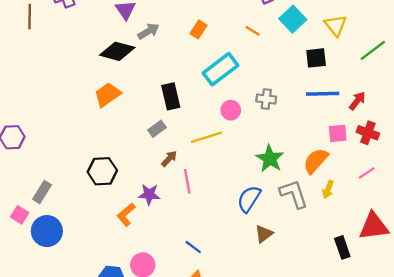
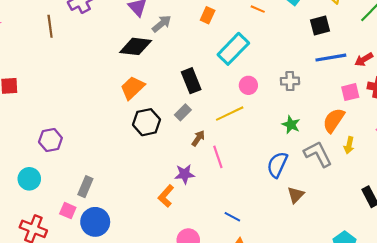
gray cross: (266, 99) -> (290, 81), moved
red arrow: (357, 101) -> (364, 59), turned -150
green star: (270, 159) -> (291, 125), size x0.7
black hexagon: (102, 171) -> (147, 122), moved

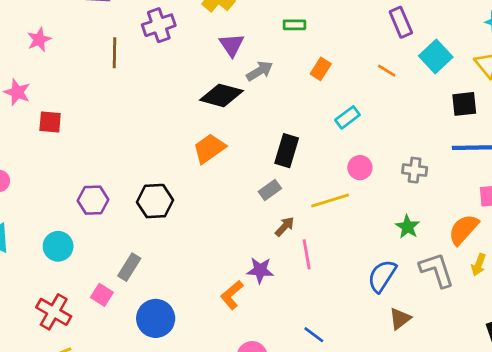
cyan rectangle: (233, 49) -> (347, 117), size x0.6
black rectangle: (191, 81) -> (287, 151), turned 30
black hexagon: (147, 122) -> (155, 201), moved
blue circle: (95, 222) -> (156, 318), moved

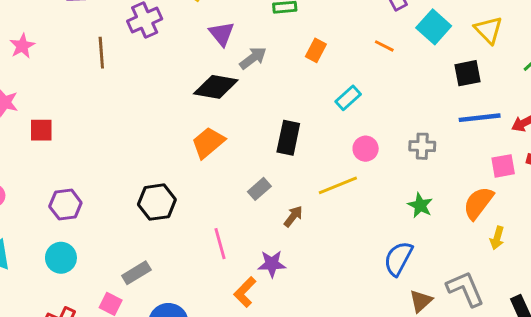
gray rectangle: (270, 190) -> (259, 189), moved
purple hexagon: (93, 200) -> (65, 205), moved
pink line: (307, 254) -> (220, 244), moved
gray rectangle: (129, 267) -> (136, 273), turned 32
gray L-shape: (437, 270) -> (465, 289), moved

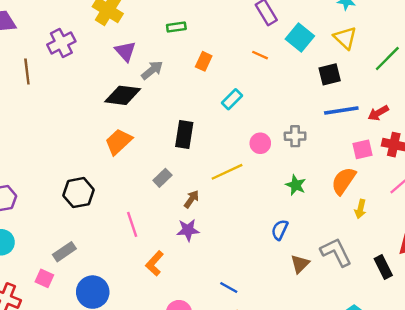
pink circle: (366, 149) -> (260, 143), moved
blue semicircle: (398, 259) -> (280, 230), size x0.7
purple star: (272, 264) -> (188, 230), moved

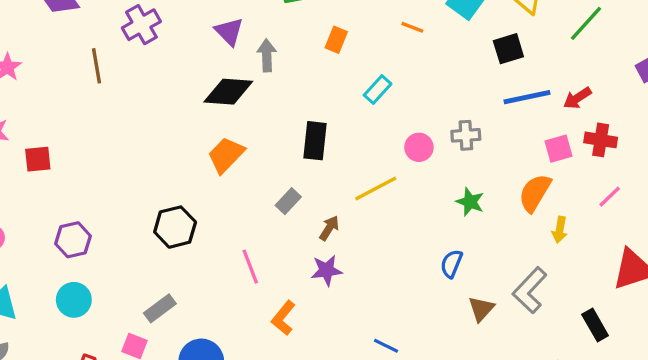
gray arrow: (152, 70) -> (267, 55), turned -50
gray L-shape: (336, 252) -> (530, 290), turned -108
black rectangle: (383, 267) -> (595, 325), moved

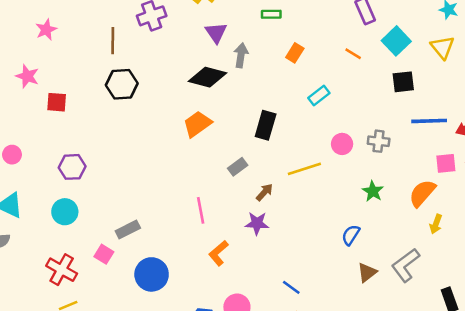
black square: (508, 49) -> (403, 82), moved
black hexagon: (175, 227) -> (122, 84), moved

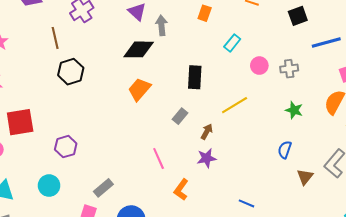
red square: (57, 102) -> (20, 122), moved, size x1.6
pink circle: (342, 144) -> (259, 66), moved
purple hexagon: (72, 167) -> (66, 147), moved

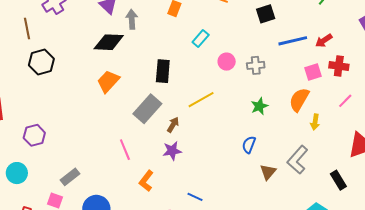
green star: (294, 110) -> (259, 106), turned 30
gray rectangle: (180, 116) -> (147, 109), size x1.8
blue line: (246, 203) -> (195, 197), moved

